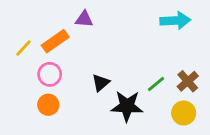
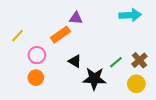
purple triangle: (84, 19) -> (76, 18), moved
orange rectangle: (55, 41) -> (60, 35), moved
black triangle: (101, 83) -> (75, 61), turned -48

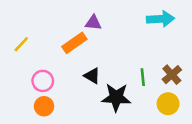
pink circle: (37, 55) -> (43, 81), moved
green line: (116, 62) -> (143, 77), turned -56
orange circle: (36, 78) -> (44, 106), moved

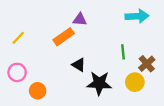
green line: (143, 77) -> (123, 52), moved
pink circle: (43, 81) -> (17, 72), moved
yellow circle: (168, 104) -> (135, 82), moved

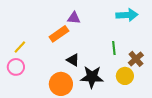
yellow line: (18, 38) -> (20, 47), moved
orange circle: (38, 91) -> (61, 84), moved, size x1.5

